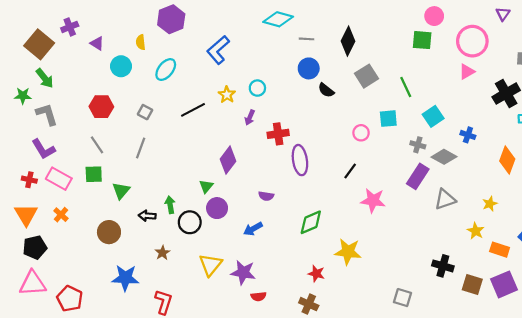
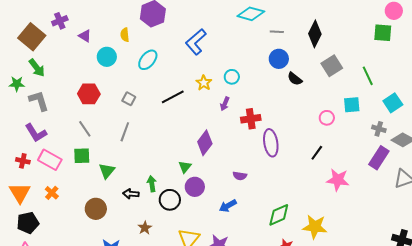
green diamond: (311, 222) -> (279, 215), moved

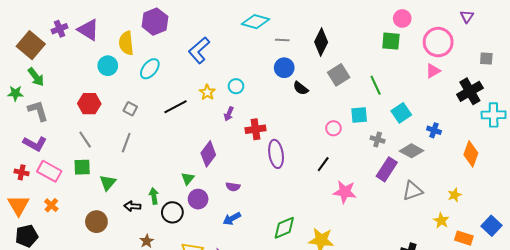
yellow semicircle: (125, 35) -> (126, 43), size x1.6
purple triangle: (85, 36) -> (88, 30), moved, size x1.6
gray cross: (379, 129) -> (378, 140), moved
purple L-shape: (36, 133) -> (35, 144), turned -30
purple semicircle: (240, 176) -> (233, 187), moved

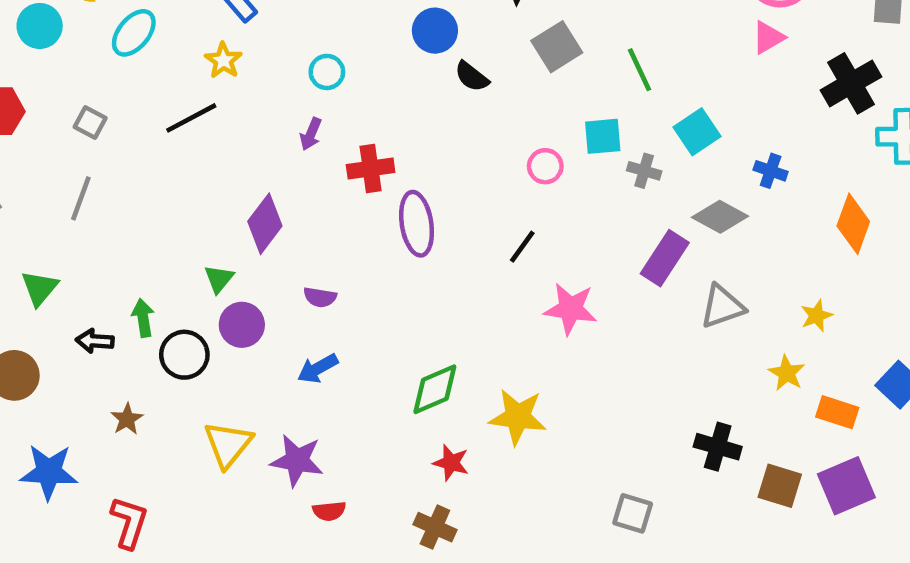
yellow star: (207, 92) -> (223, 60), moved
gray cross: (378, 140) -> (644, 171), moved

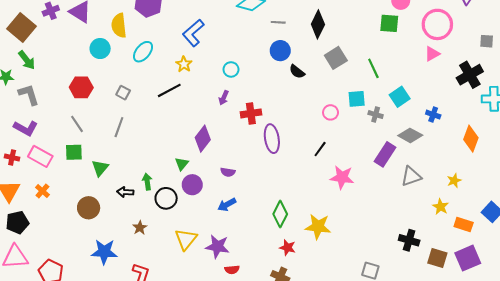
green diamond: (435, 389) -> (280, 214), turned -40

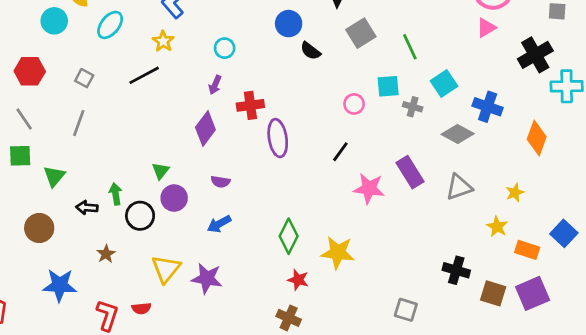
blue cross: (433, 115) -> (488, 107), size x1.5
purple diamond: (203, 139) -> (205, 129), moved
purple rectangle: (385, 154) -> (410, 172), moved, turned -65
red semicircle: (232, 270) -> (141, 308), moved

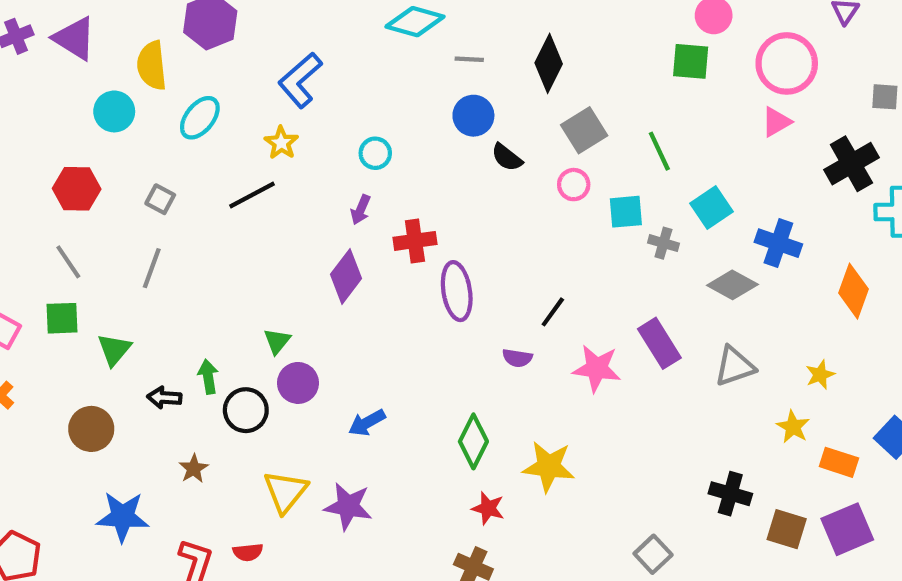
pink circle: (354, 104) -> (574, 185), moved
purple semicircle: (220, 182) -> (517, 358), moved
gray square: (406, 310) -> (653, 554), turned 30

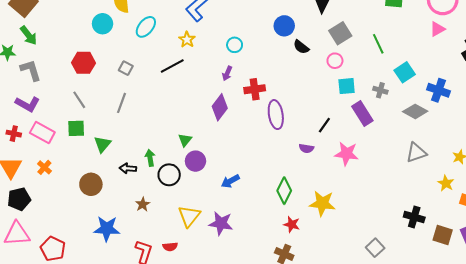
cyan square: (626, 212) -> (347, 86), moved
purple rectangle: (659, 343) -> (362, 114), moved

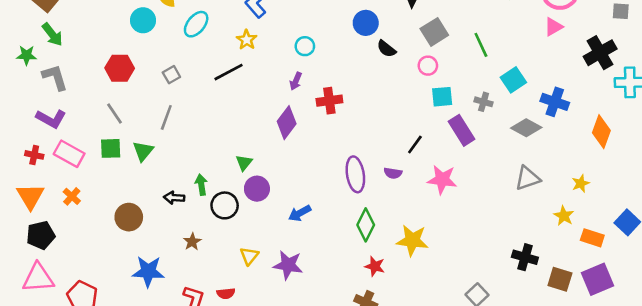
gray square: (126, 68) -> (171, 75), turned 32
purple ellipse: (276, 115) -> (355, 174), moved
green triangle: (103, 144) -> (143, 151), moved
yellow triangle: (189, 216) -> (249, 256), size x0.7

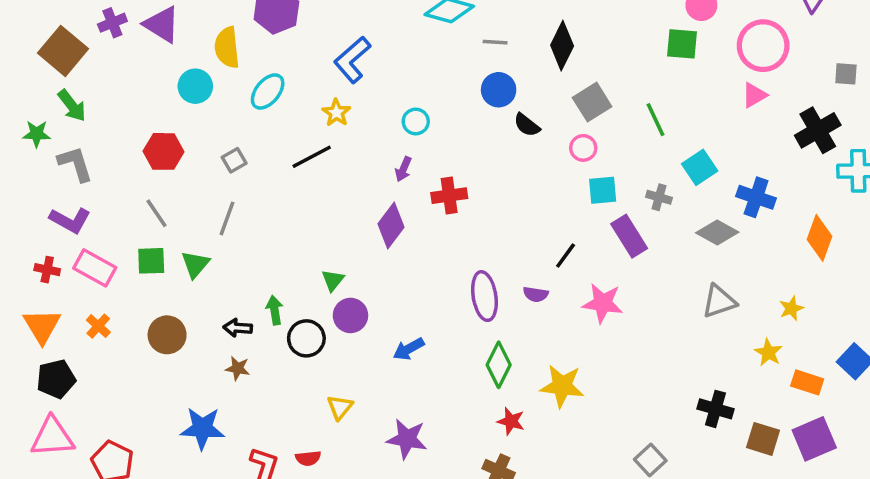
brown circle: (129, 217) -> (167, 335), moved
brown star: (192, 242) -> (238, 368), moved, turned -30
purple star: (288, 265) -> (407, 439), moved

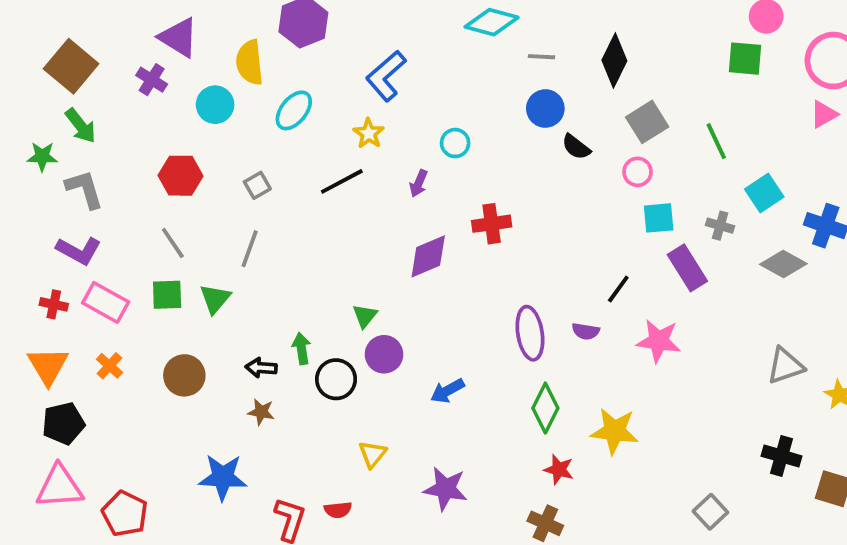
purple cross: (112, 23) -> (152, 80), moved, turned -36
purple arrow: (403, 169) -> (419, 183), moved
purple diamond: (391, 226) -> (428, 256), turned 30
gray triangle: (719, 301) -> (785, 366), moved

